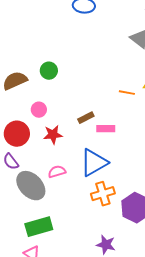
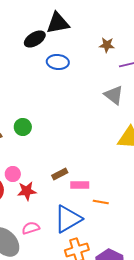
orange line: (127, 93) -> (101, 202), moved
pink circle: (39, 110) -> (13, 174), moved

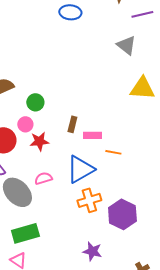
green circle: (23, 127) -> (35, 102), moved
brown rectangle: (60, 174) -> (72, 124), turned -49

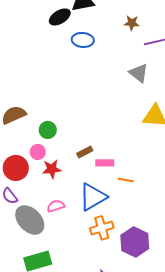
brown rectangle: (72, 124) -> (85, 152), turned 49

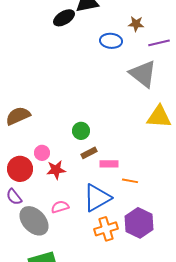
blue ellipse: (83, 40) -> (111, 41), moved
gray triangle: (139, 73) -> (143, 74), size x1.4
green circle: (48, 130) -> (81, 131), moved
purple hexagon: (135, 242) -> (139, 223), moved

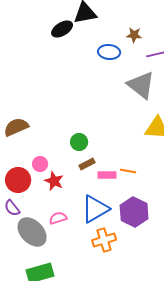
red star: (56, 170) -> (54, 181), turned 30
orange line: (130, 181) -> (128, 171), moved
purple hexagon: (139, 223) -> (134, 212), moved

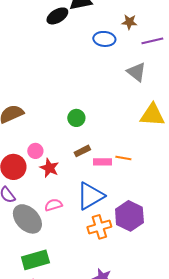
gray triangle: (141, 85) -> (136, 72), size x0.7
green circle: (79, 142) -> (76, 118), moved
purple hexagon: (134, 212) -> (129, 216), moved

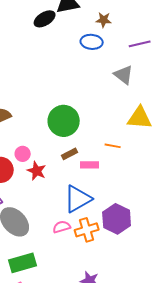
brown star: (129, 22) -> (104, 20), moved
green circle: (76, 118) -> (64, 121), size x1.8
orange line: (123, 158) -> (113, 146), moved
pink semicircle: (53, 205) -> (62, 227), moved

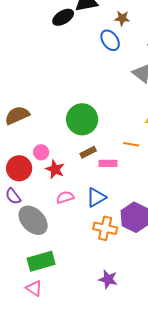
blue ellipse: (92, 42) -> (110, 40), turned 50
blue triangle: (78, 199) -> (96, 197), size x0.7
pink semicircle: (62, 227) -> (65, 197), moved
orange cross: (87, 230) -> (105, 228), turned 30

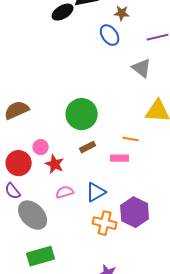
pink rectangle: (108, 163) -> (120, 158), moved

